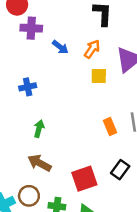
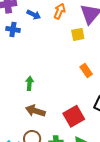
yellow square: (99, 76) -> (78, 34), moved
blue cross: (28, 87) -> (13, 29), moved, turned 32

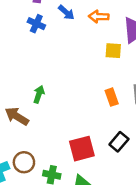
orange arrow: (60, 11) -> (99, 17), turned -126
brown arrow: (35, 111) -> (17, 116), moved

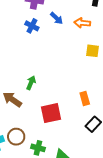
orange rectangle: (112, 97) -> (85, 99), moved
red square: (82, 149) -> (51, 113), moved

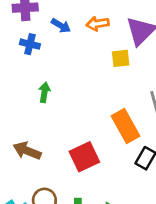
green arrow: (31, 83) -> (44, 92), moved
orange rectangle: (85, 99) -> (126, 126), size x1.6

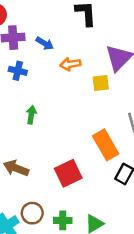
orange arrow: (98, 24) -> (70, 64), moved
blue arrow: (61, 26) -> (45, 43), moved

